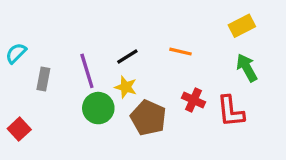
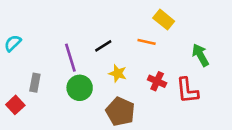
yellow rectangle: (242, 26) -> (164, 20), moved, turned 66
gray rectangle: (43, 79) -> (35, 83), moved
yellow star: (126, 87) -> (118, 73), moved
brown pentagon: (148, 118) -> (120, 111), moved

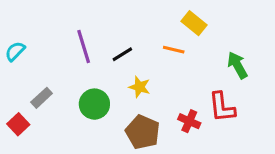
purple line: (70, 58) -> (84, 47), moved
red cross: (157, 81) -> (189, 121), moved
gray rectangle: (35, 83) -> (42, 98), turned 36

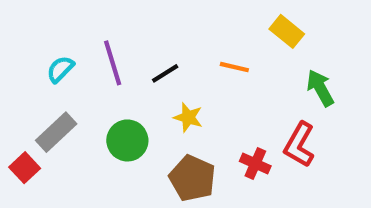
yellow rectangle: (194, 23) -> (287, 31), moved
cyan semicircle: (15, 51) -> (60, 69), moved
gray rectangle: (42, 98) -> (56, 132), size x1.4
red L-shape: (222, 107) -> (299, 145), turned 36

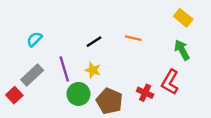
yellow rectangle: (287, 31) -> (183, 18), moved
purple line: (113, 63) -> (64, 69), moved
yellow star: (188, 117) -> (93, 70), moved
green circle: (127, 140) -> (78, 94), moved

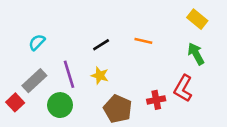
red cross: (145, 93) -> (156, 100), turned -35
green circle: (78, 94) -> (60, 105), moved

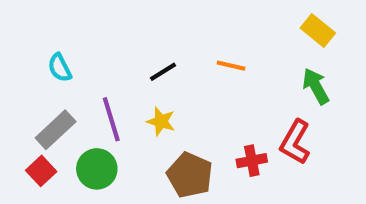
cyan semicircle: (37, 42) -> (60, 68), turned -72
red square: (15, 102) -> (41, 171), moved

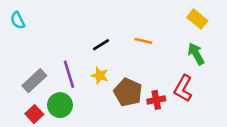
cyan semicircle: (60, 68) -> (18, 20), moved
red square: (41, 171) -> (34, 114), moved
brown pentagon: (190, 175) -> (128, 92), moved

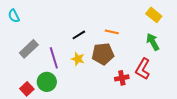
gray rectangle: (34, 81) -> (29, 49), moved
brown pentagon: (128, 92) -> (103, 54), moved, turned -30

